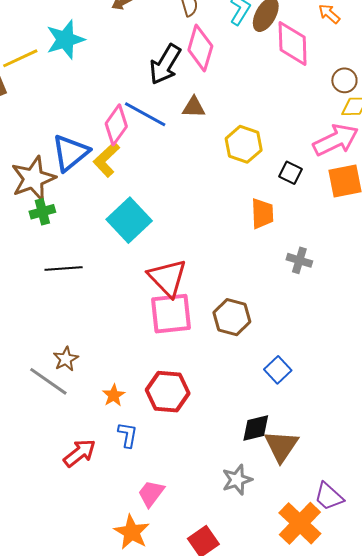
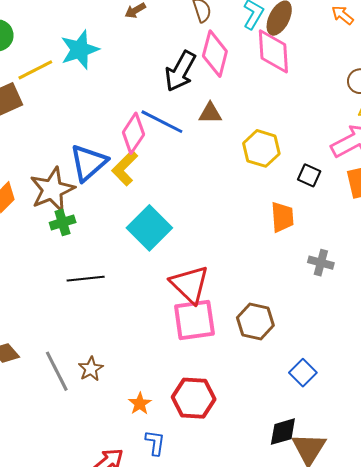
pink diamond: (293, 44) -> (273, 51), moved
gray line: (48, 381) -> (57, 371), moved, turned 30

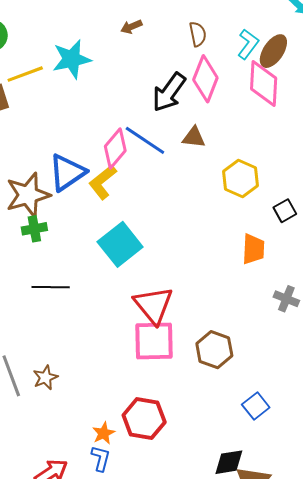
black square: (309, 175) -> (285, 211), turned 30
orange star: (140, 404) -> (104, 433), moved

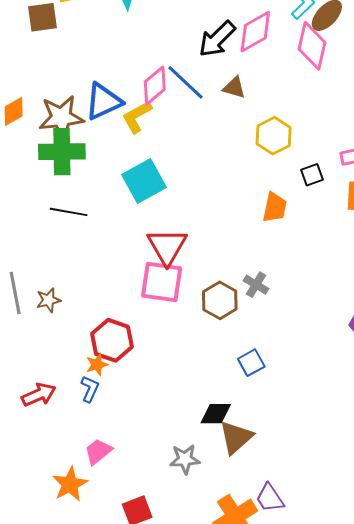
pink diamond: (205, 79) -> (255, 32), turned 30
green cross: (34, 229) -> (62, 152), size x1.8
gray cross: (286, 299) -> (256, 285), moved
red hexagon: (144, 419) -> (112, 340), moved

